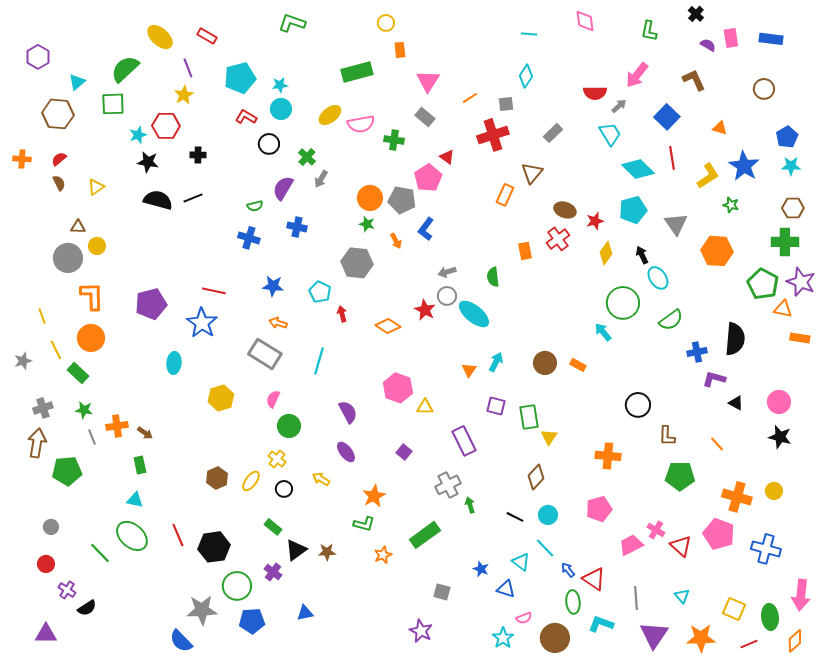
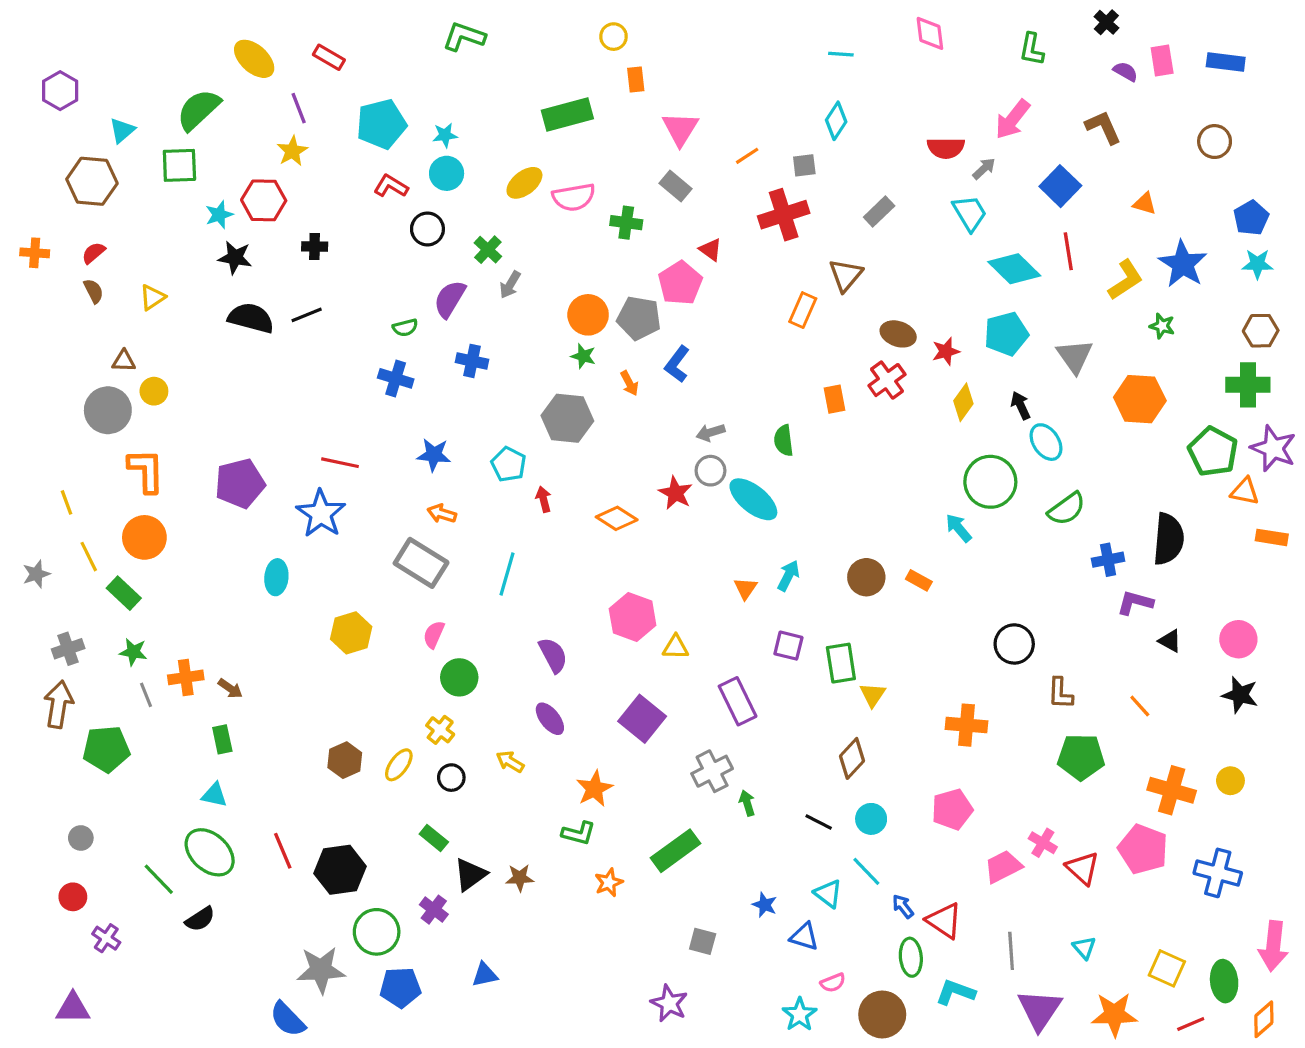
purple square: (404, 452) -> (642, 719), size x1.8
black semicircle: (87, 608) -> (200, 919), moved

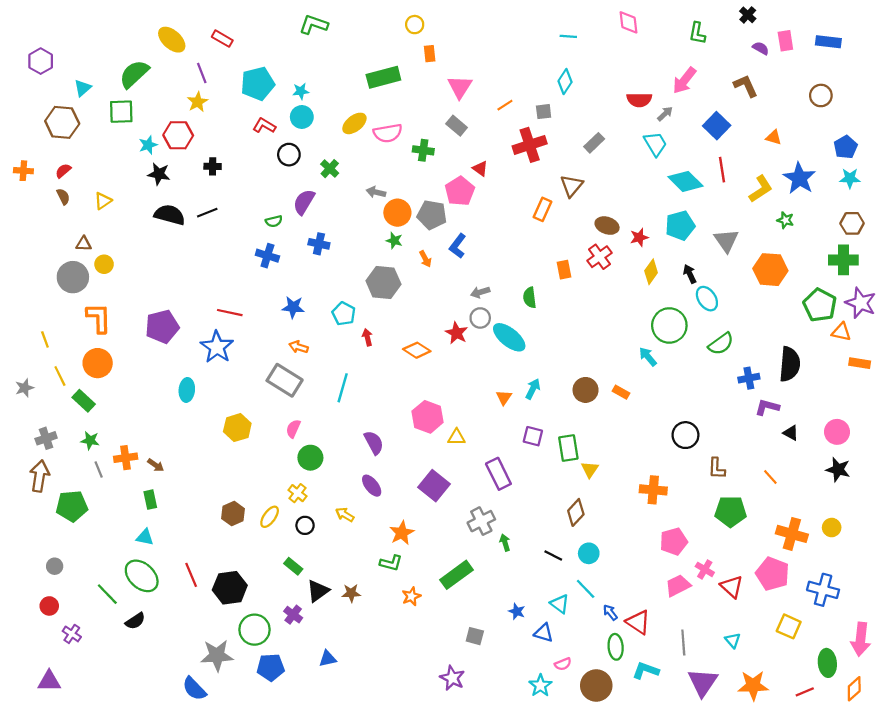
gray arrow: (510, 285) -> (376, 192), moved, turned 72
pink pentagon: (952, 809) -> (674, 541), moved
yellow square: (1167, 968) -> (789, 626), moved

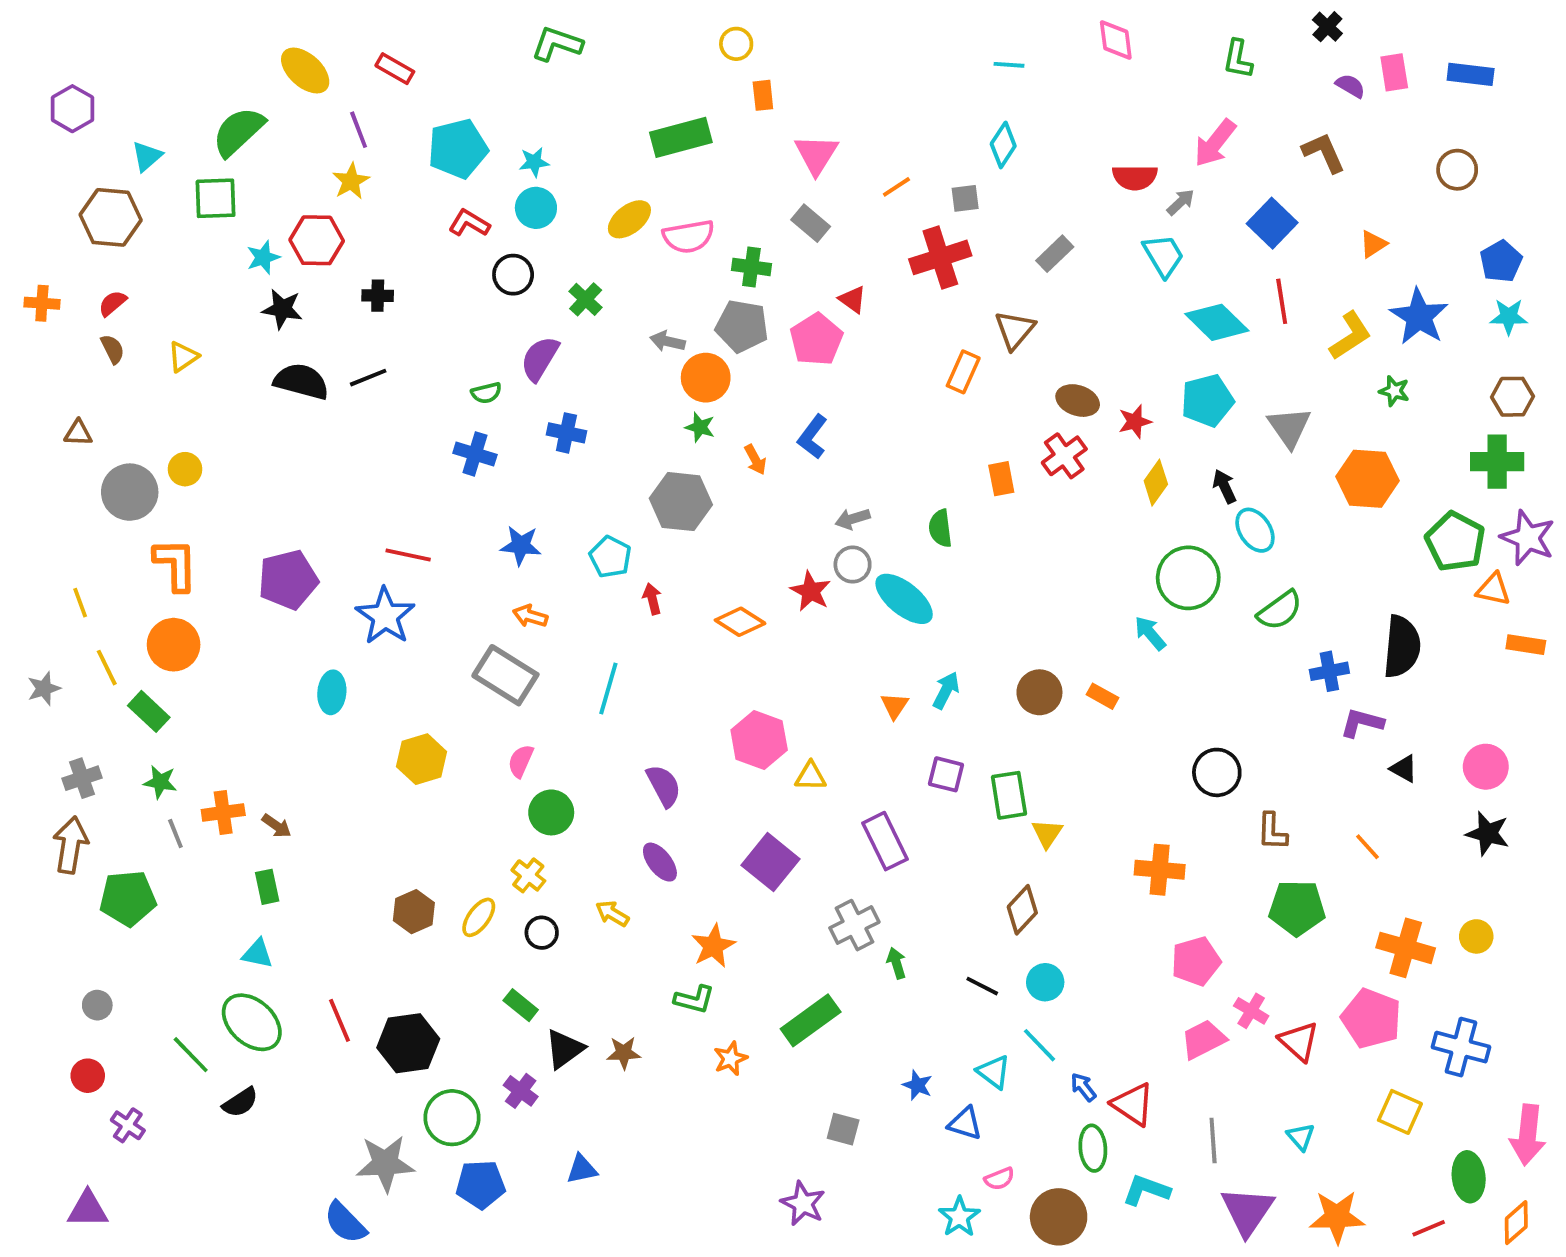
orange triangle: (774, 137) -> (1373, 244), turned -49
gray pentagon: (432, 215) -> (742, 326), moved
brown triangle: (84, 244) -> (78, 433), moved

